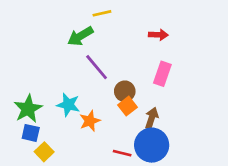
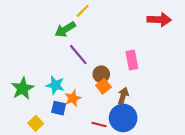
yellow line: (102, 13) -> (83, 11), turned -32
red arrow: (158, 35) -> (159, 20), moved, size x1.5
pink rectangle: (162, 74) -> (132, 60), turned -30
blue square: (31, 133) -> (59, 108), moved

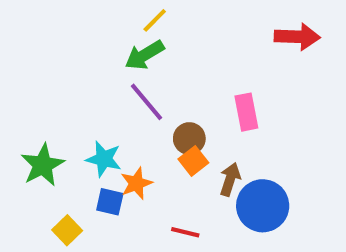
green arrow: (65, 29) -> (144, 55), moved
blue circle: (123, 118) -> (263, 206), moved

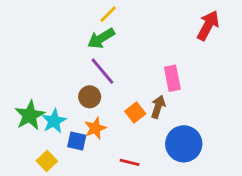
red arrow: (297, 37) -> (208, 25), turned -64
brown circle: (189, 139) -> (90, 97), moved
cyan star: (104, 159) -> (54, 121), moved, turned 30
brown arrow: (230, 179) -> (158, 107), moved

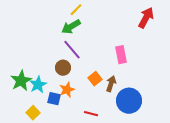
brown arrow: (158, 107) -> (111, 84), moved

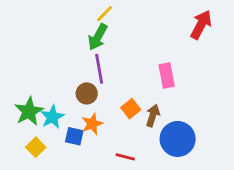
green arrow: (71, 27) -> (98, 37), turned -30
purple line: (72, 50) -> (99, 69), turned 30
yellow square: (33, 113) -> (36, 147), moved

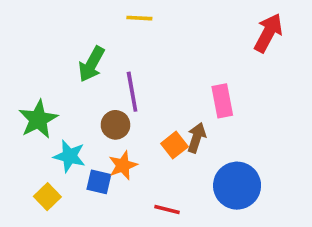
yellow line: (105, 14) -> (139, 18), turned 48
green arrow: (98, 37) -> (92, 64), moved
green star: (29, 111) -> (38, 119), moved
brown arrow: (153, 116) -> (197, 138), moved
cyan star: (52, 117) -> (69, 156), turned -30

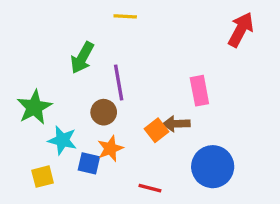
brown arrow: (197, 138) -> (176, 124), turned -110
yellow square: (47, 197) -> (43, 177), turned 30

